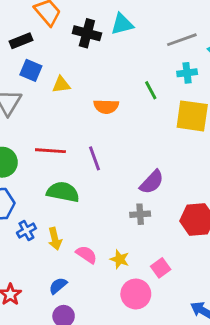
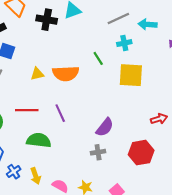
yellow triangle: (61, 85) -> (37, 74), moved
orange semicircle: (106, 106) -> (66, 73), size x1.4

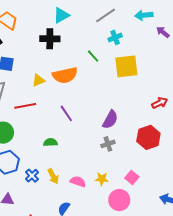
black cross: (47, 20) -> (50, 39), moved
cyan arrow: (148, 24) -> (144, 15), moved
red line: (27, 110) -> (25, 106), moved
green semicircle: (39, 140) -> (50, 142), size x0.6

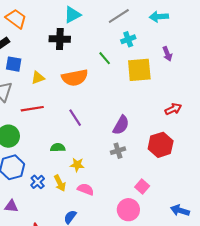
purple arrow: (163, 32) -> (167, 54), moved, turned -152
yellow triangle: (38, 80) -> (38, 78), moved
yellow star: (102, 179) -> (77, 165), moved

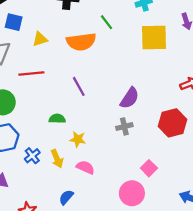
green line: (105, 58) -> (107, 22), moved

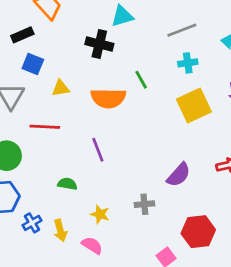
yellow square: (154, 38) -> (194, 106), turned -32
purple semicircle: (130, 98) -> (179, 175), moved
red hexagon: (173, 123) -> (198, 232), moved
yellow star: (78, 139) -> (100, 214), moved

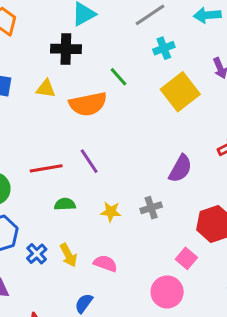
yellow triangle: (61, 88) -> (46, 89), moved, turned 30
red line: (45, 127) -> (46, 168), moved
yellow star: (100, 214) -> (111, 212), moved

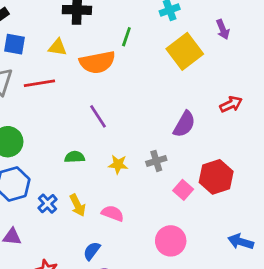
green line: (118, 77) -> (126, 37), turned 60
red line: (46, 168) -> (39, 83), moved
pink square: (186, 258) -> (183, 190), moved

